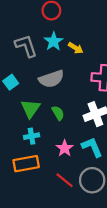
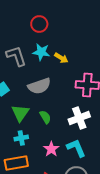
cyan star: (54, 41) -> (41, 52), turned -30

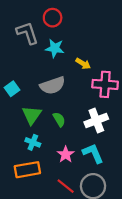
gray L-shape: (16, 56) -> (27, 33), moved
yellow arrow: (61, 58) -> (83, 64), moved
cyan cross: (21, 138) -> (33, 142), turned 32

